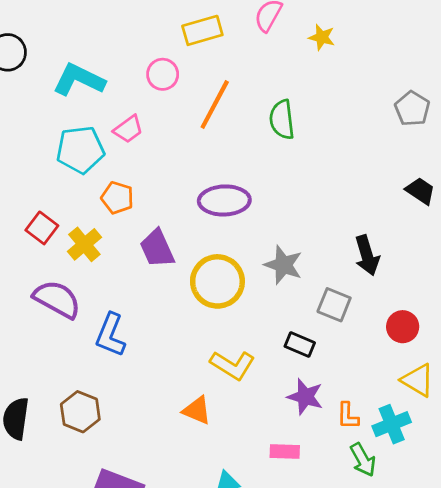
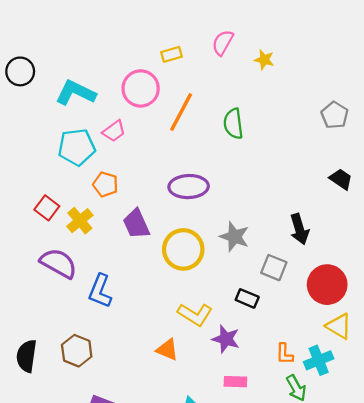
yellow rectangle: (202, 30) -> (172, 54), size x0.7
pink circle: (163, 74) -> (141, 88), size x1.5
red circle: (403, 327) -> (327, 285), size x1.6
purple star: (305, 397) -> (226, 339), moved

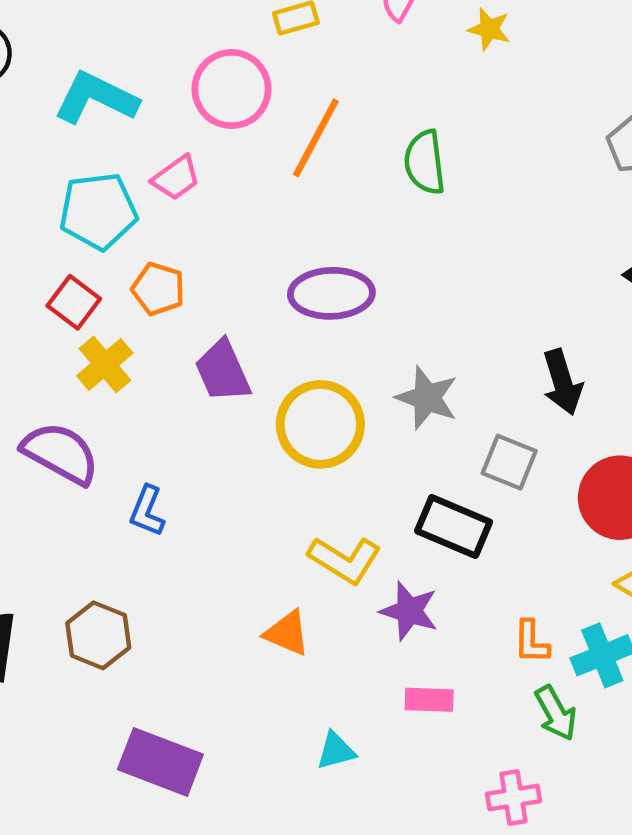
red square: (47, 208) -> (74, 302), moved
blue L-shape: (100, 291) -> (147, 511), size x0.7
black rectangle: (247, 298) -> (454, 527), size x1.5

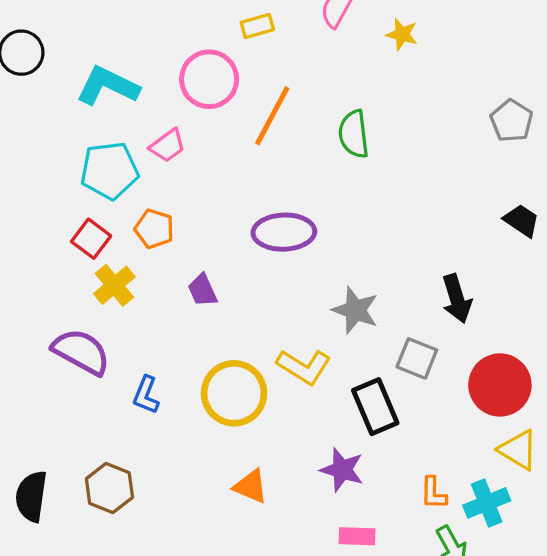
purple trapezoid: (223, 371) -> (202, 290), size x0.7
yellow circle: (320, 424) -> (234, 393), moved
black rectangle: (454, 527) -> (375, 407), turned 44
yellow L-shape: (345, 560) -> (304, 367), moved

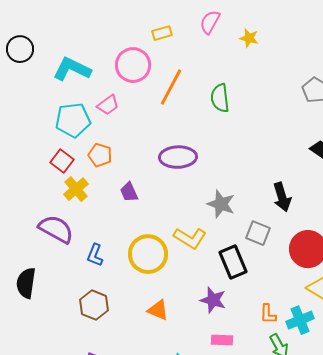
brown hexagon: (109, 488) -> (94, 305), moved
black semicircle: (31, 496) -> (26, 283), moved

